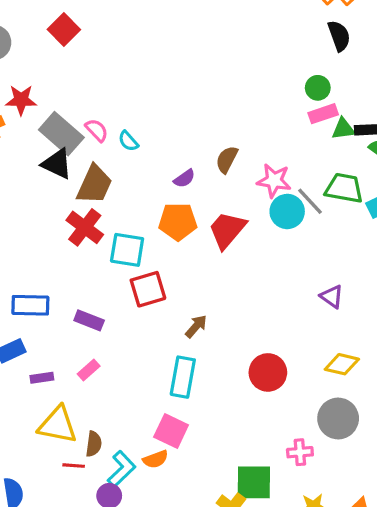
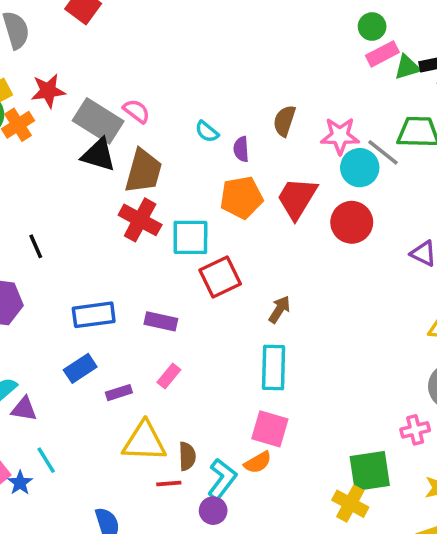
cyan semicircle: (128, 141) -> (207, 132), moved
purple semicircle: (184, 179) -> (241, 149), turned 130
red circle: (268, 372) -> (352, 222), moved

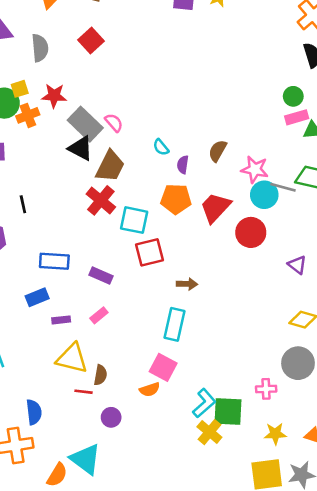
gray line: (383, 152) -> (283, 187), turned -35
brown arrow: (279, 309) -> (187, 284), turned 48
cyan L-shape: (222, 479) -> (204, 403), moved

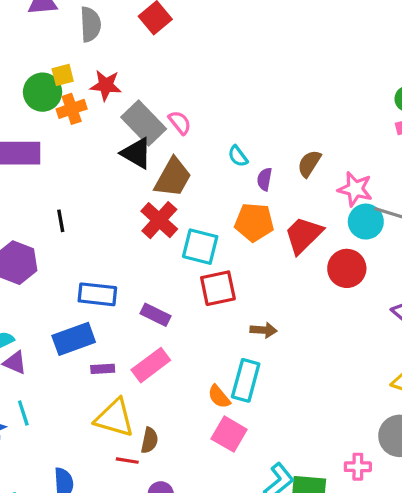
blue rectangle: (37, 297) -> (74, 339), size x1.4
pink rectangle: (99, 315) -> (151, 365), size x1.6
orange semicircle: (150, 390) -> (219, 397), moved, turned 66

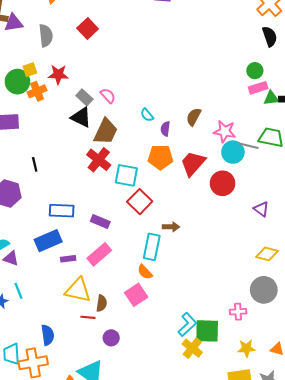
gray rectangle: (144, 123) -> (84, 97), size x0.6
red square: (218, 288) -> (140, 202), turned -30
cyan rectangle: (246, 380) -> (152, 247), moved
pink square: (229, 434) -> (136, 295), moved, turned 30

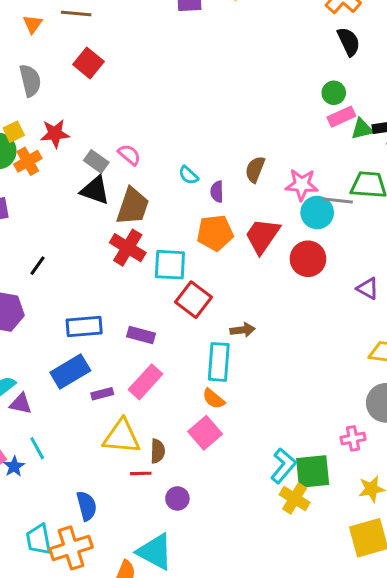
black line: (35, 164) -> (38, 266), turned 56

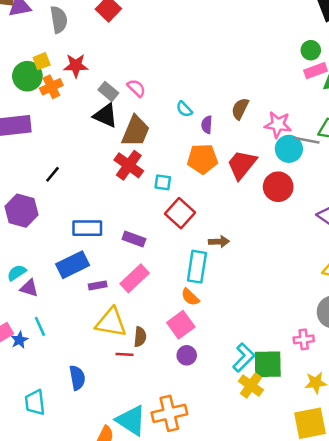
cyan square: (170, 265) -> (163, 182), size x0.6
purple circle: (177, 498) -> (187, 355), moved
orange cross: (71, 548) -> (169, 413), moved

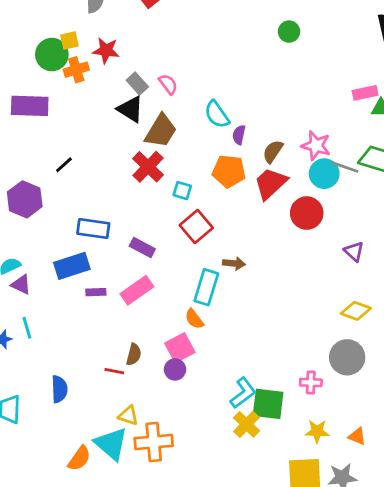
green circle: (311, 50) -> (289, 32), moved
cyan semicircle: (184, 109) -> (217, 114), size x1.5
brown semicircle: (240, 109) -> (273, 151), moved
yellow triangle: (111, 322) -> (128, 416), moved, size x0.6
purple circle: (187, 355) -> (175, 369), moved

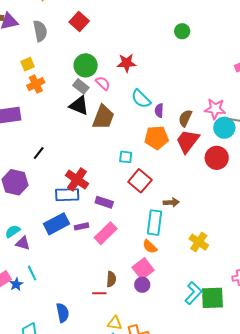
red star: (106, 50) -> (127, 63), moved
green circle: (52, 55) -> (86, 65), moved
red cross: (148, 167) -> (77, 180), moved
purple rectangle: (96, 292) -> (82, 226), moved
yellow cross: (246, 424) -> (199, 242), moved

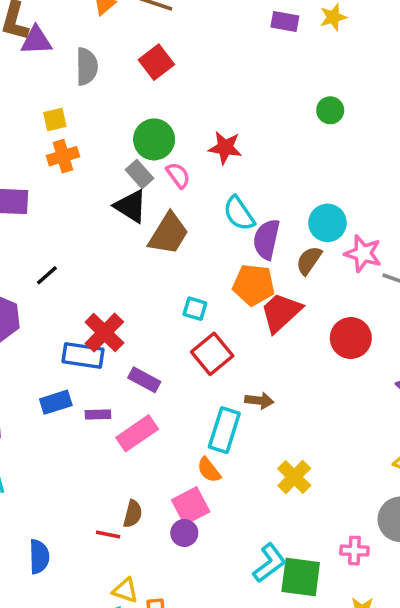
purple semicircle: (159, 111) -> (266, 239), size x1.6
cyan circle: (224, 128) -> (327, 223), moved
red trapezoid: (187, 141) -> (281, 312), moved
blue rectangle: (56, 224) -> (56, 402), size x0.7

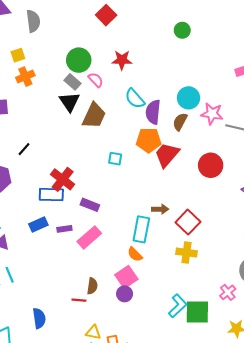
red square: (156, 62) -> (106, 15), moved
black triangle: (131, 206) -> (69, 102), turned 30
red square: (212, 354) -> (188, 222), moved
yellow cross: (294, 477) -> (186, 253), turned -30
pink cross: (354, 551) -> (228, 292), turned -35

